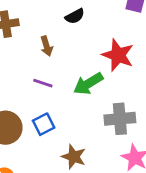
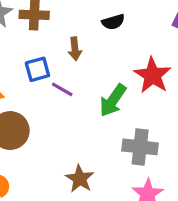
green arrow: (88, 84) -> (113, 100), turned -36
blue square: (44, 124) -> (37, 69), moved

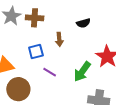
purple line: (62, 89) -> (50, 72), moved

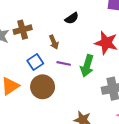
purple line: (50, 72) -> (64, 63), moved
brown circle: (18, 89) -> (43, 87), moved

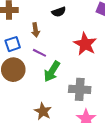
green arrow: (87, 66) -> (52, 71), moved

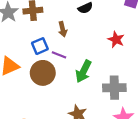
red star: (85, 44) -> (116, 40), size x0.7
purple line: (39, 53) -> (59, 55), moved

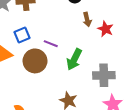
brown arrow: (63, 29) -> (87, 19), moved
blue square: (40, 46) -> (22, 35), moved

